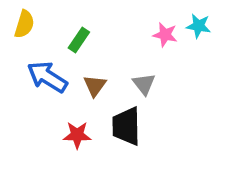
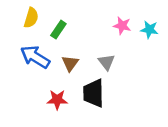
yellow semicircle: (24, 24) -> (31, 18), moved
cyan star: (199, 26) -> (149, 30), moved

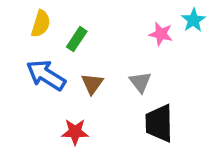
cyan star: (149, 30) -> (193, 20), moved, turned 30
black trapezoid: (94, 93) -> (159, 123), moved

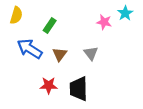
yellow semicircle: (41, 24) -> (16, 15), moved
black trapezoid: (159, 123) -> (79, 89), moved

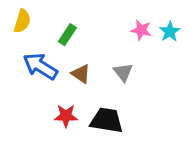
cyan star: (125, 13) -> (170, 32), moved
brown triangle: (60, 54) -> (81, 74), turned -32
black trapezoid: (79, 89) -> (107, 120), turned 100

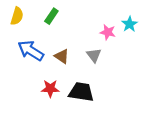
pink star: (141, 30) -> (108, 32), moved
green rectangle: (67, 35) -> (51, 16), moved

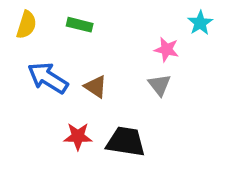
green rectangle: (51, 16) -> (80, 25), turned 70
cyan star: (130, 24) -> (200, 23), moved
gray triangle: (94, 55) -> (159, 85), moved

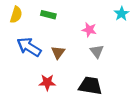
pink star: (167, 49) -> (89, 30), moved
brown triangle: (96, 87) -> (58, 52), turned 32
black trapezoid: (126, 142) -> (90, 86), moved

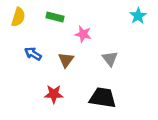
pink star: (89, 30) -> (83, 34), moved
blue arrow: (29, 47) -> (33, 54), size x0.6

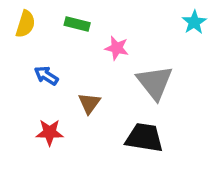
gray triangle: (110, 59) -> (155, 83), size x1.6
brown triangle: (66, 60) -> (89, 103), moved
red star: (54, 94) -> (50, 132), moved

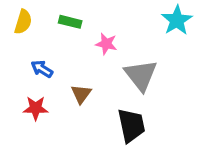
cyan star: (194, 22) -> (177, 20), size x1.4
red star: (50, 132) -> (36, 108), moved
black trapezoid: (144, 138) -> (131, 125), turned 69

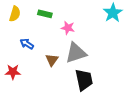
gray triangle: (141, 75) -> (76, 53), moved, turned 50
red star: (36, 108) -> (13, 72), moved

